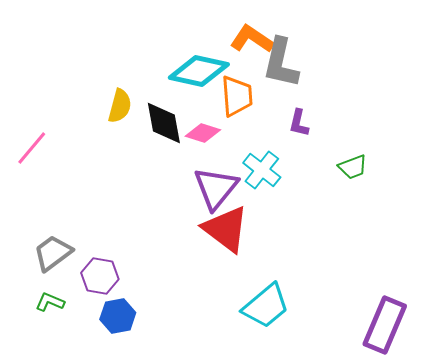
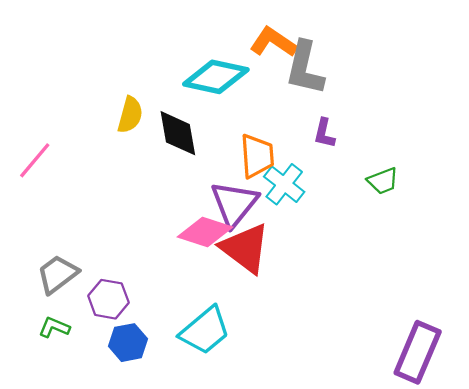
orange trapezoid: (237, 96) -> (257, 156), moved
pink diamond: (203, 133) -> (205, 232), moved, size x1.4
cyan trapezoid: (266, 306) -> (205, 331), moved

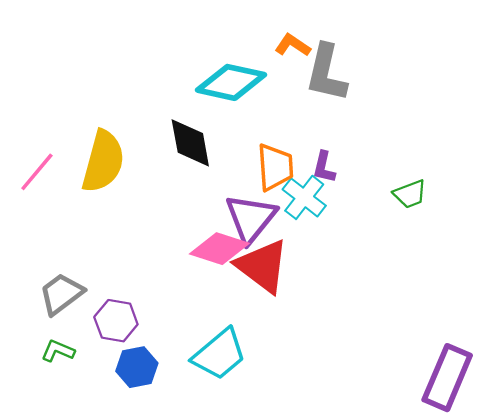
orange L-shape: (273, 42) -> (293, 45), size x0.7
yellow semicircle: (130, 115) -> (103, 161), moved, size x1.6
purple L-shape: (324, 133) -> (324, 167), moved

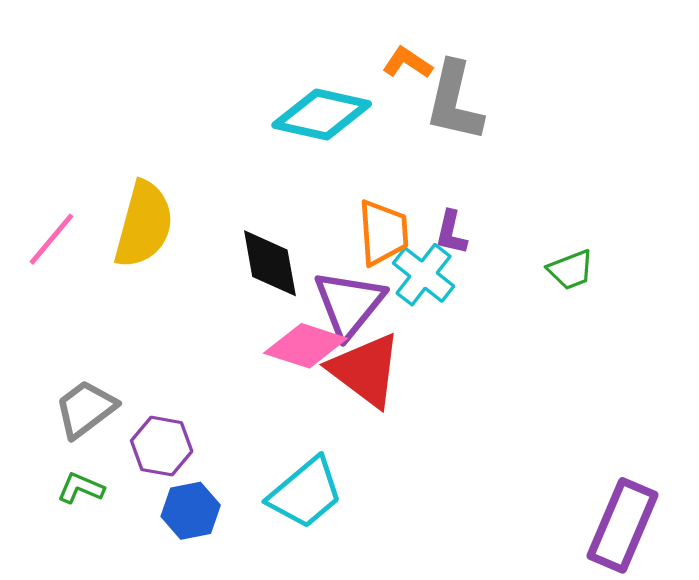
black diamond: (190, 143) -> (270, 263), moved

